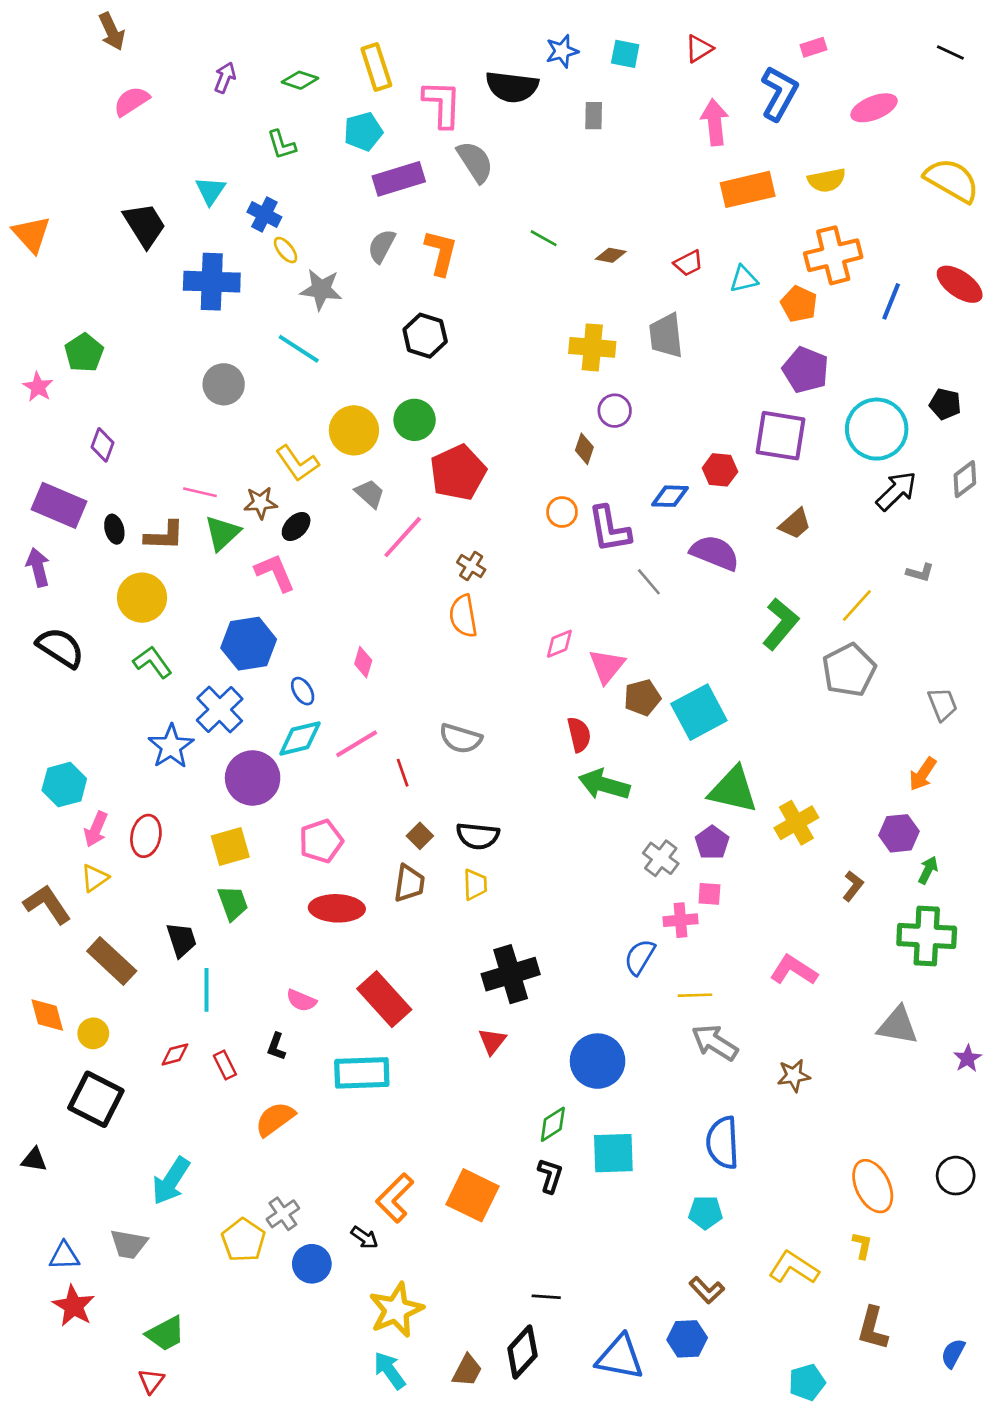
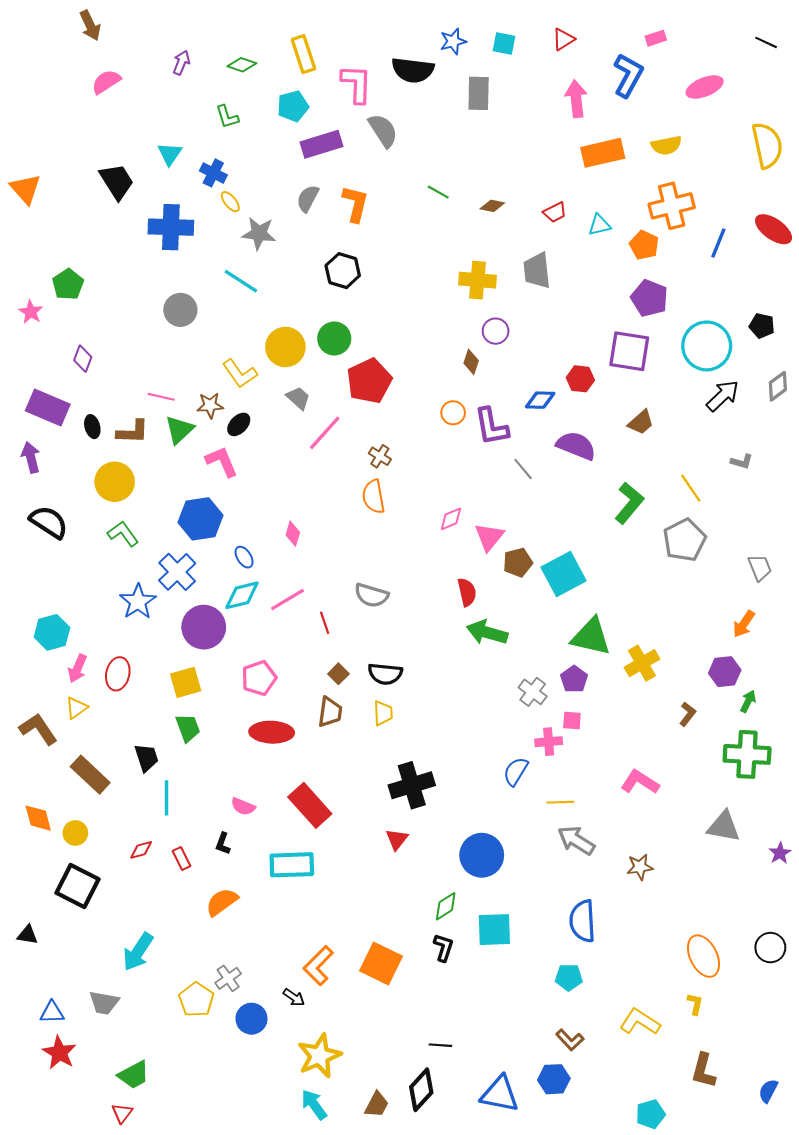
gray rectangle: (594, 116) -> (479, 93), size x1.5
yellow semicircle: (952, 180) -> (767, 145), turned 48
yellow line: (857, 605) -> (691, 488), turned -76

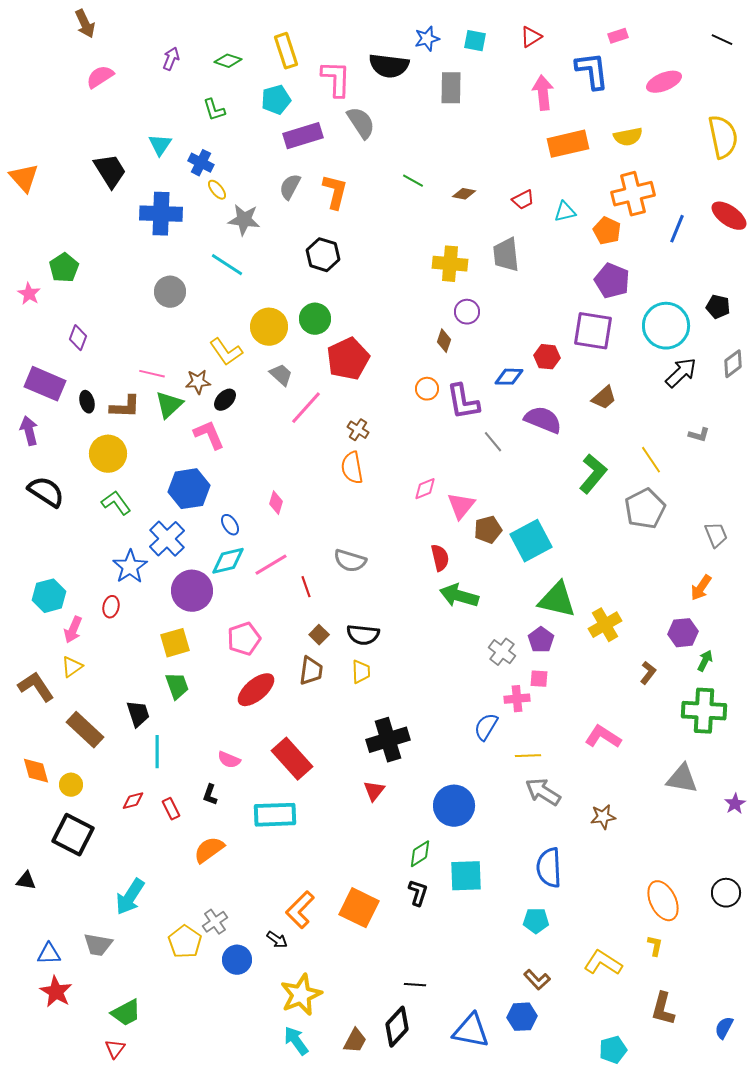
blue L-shape: (628, 75) -> (592, 71), turned -36
red ellipse: (118, 674) -> (111, 607), moved, size x0.7
red ellipse: (272, 732) -> (256, 690), turned -42

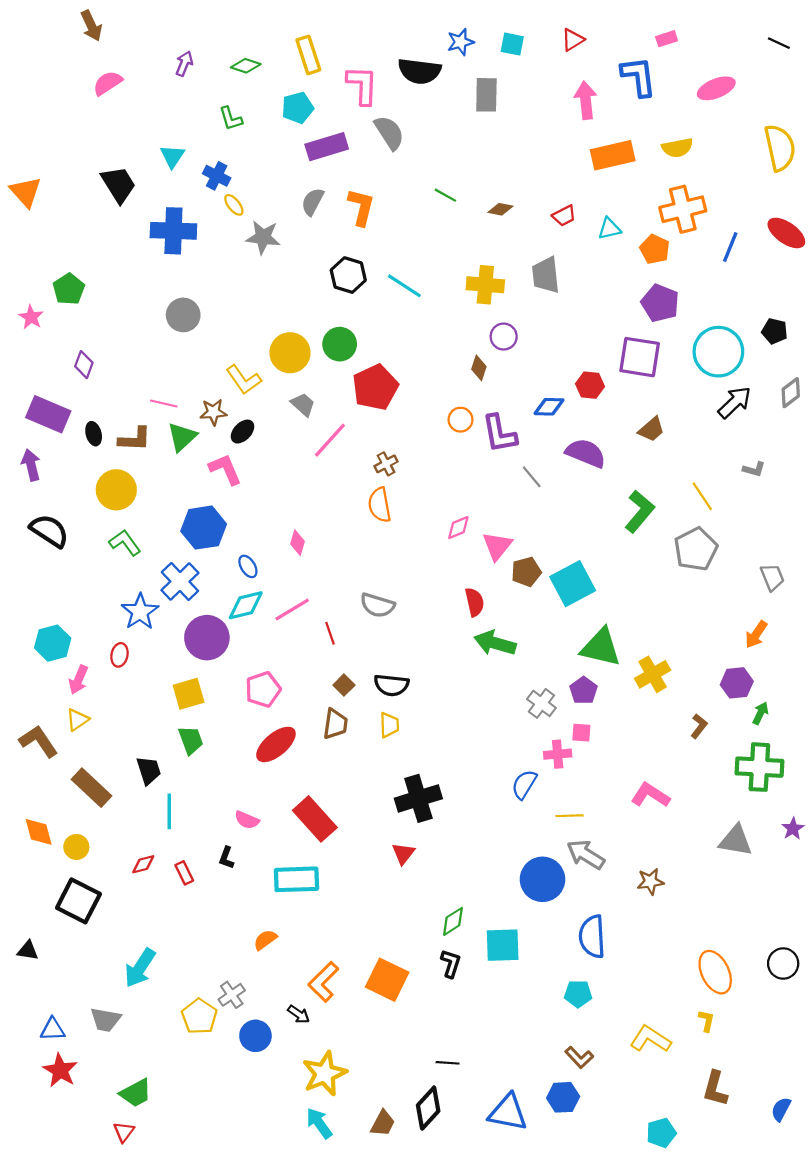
cyan line: (227, 265) -> (404, 286), moved
brown cross: (358, 430) -> (386, 464), turned 30
purple star: (735, 804) -> (793, 829), moved
blue circle: (454, 806) -> (543, 879), moved
orange semicircle: (209, 850) -> (265, 940), moved, size x0.7

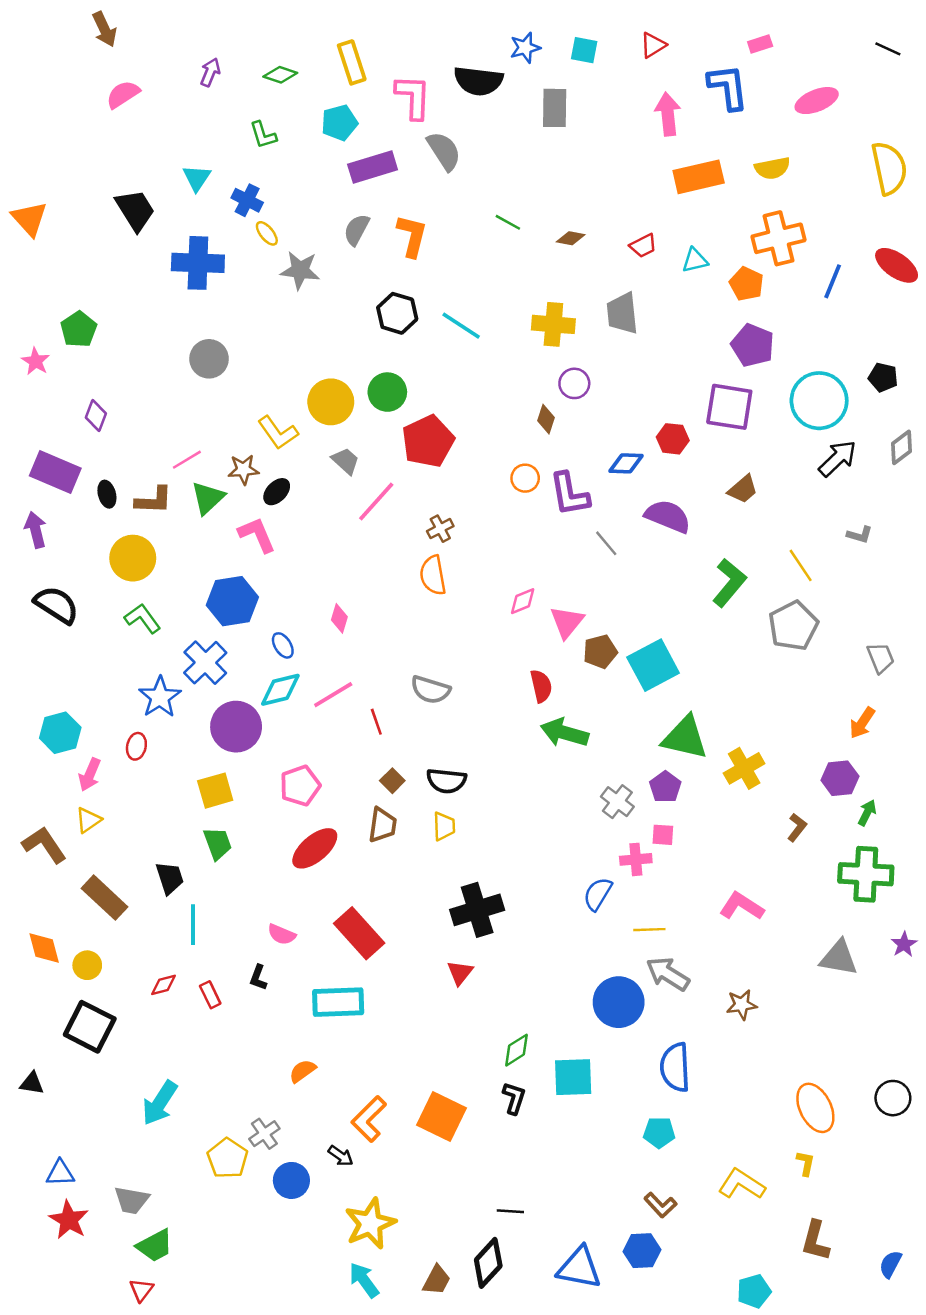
pink line: (164, 403) -> (187, 460), turned -44
gray trapezoid: (105, 1020) -> (132, 1200), moved

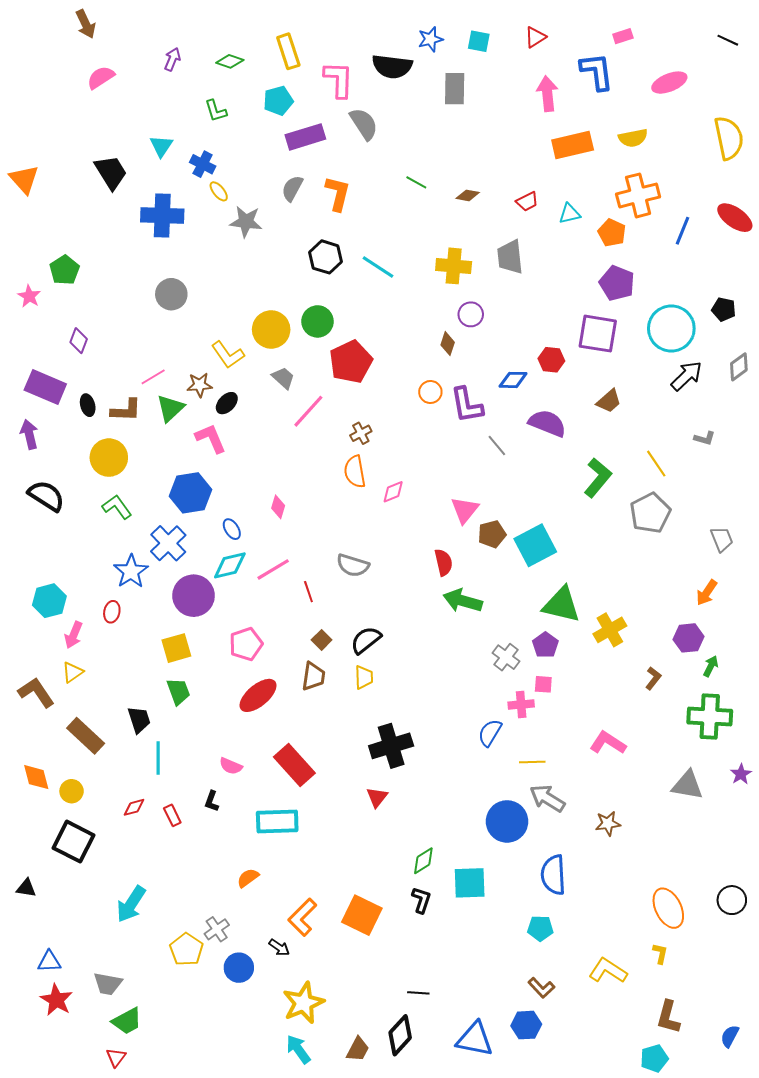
pink diamond: (523, 601) -> (393, 492), moved
black semicircle: (446, 781) -> (366, 640), turned 136
cyan pentagon: (754, 1291) -> (654, 1058), moved

